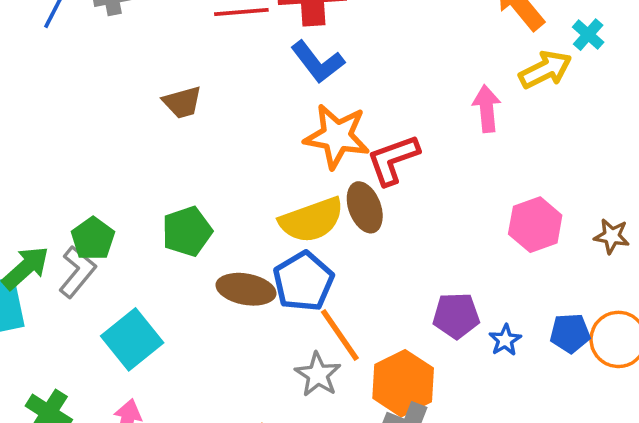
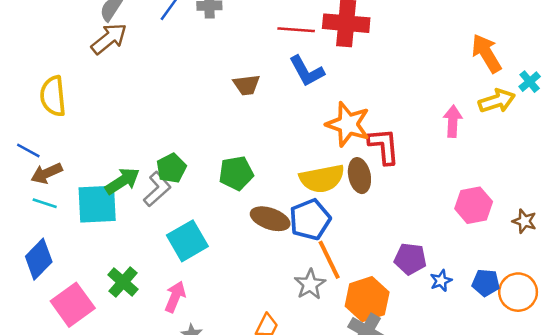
blue L-shape: (318, 62) -> (307, 71), moved
red L-shape: (393, 160) -> (384, 146), turned 96

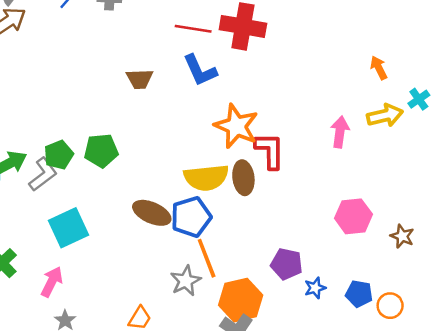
orange arrow: (486, 53) -> (379, 68), size x0.6
green pentagon: (236, 173) -> (101, 151), moved
orange circle: (518, 292) -> (390, 306), size x0.7

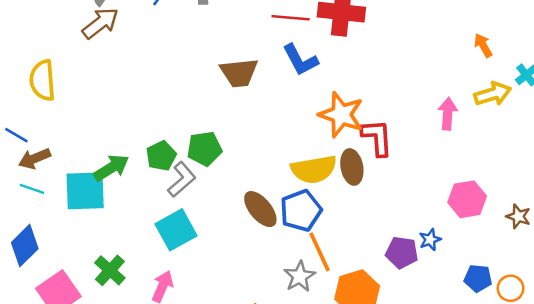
brown trapezoid: (140, 79) -> (239, 73), size x1.4
gray L-shape: (43, 174) -> (182, 179), moved
brown ellipse: (152, 213) -> (260, 209), turned 30
blue star: (315, 288) -> (430, 240), moved

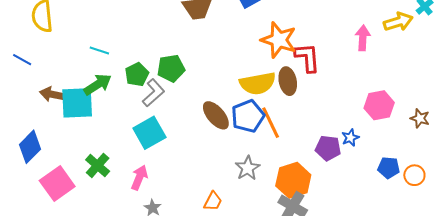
brown arrow: (34, 159) -> (52, 94), moved, turned 35
cyan line: (32, 189) -> (99, 50), moved
orange line: (320, 252) -> (271, 123), moved

